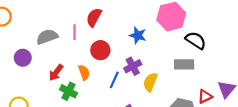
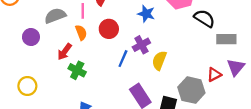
gray rectangle: (184, 64) -> (226, 39), moved
orange semicircle: (84, 72) -> (81, 33), moved

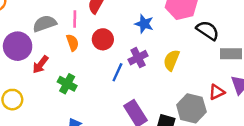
purple circle: (31, 37) -> (18, 46), size x1.5
red arrow: (65, 52) -> (40, 65), moved
yellow semicircle: (159, 60) -> (171, 60), moved

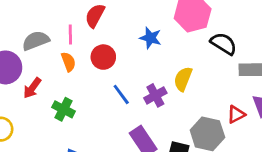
purple cross: (138, 58) -> (155, 95), moved
blue line: (117, 72) -> (121, 94), turned -60

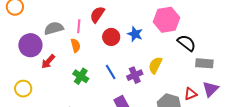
red circle: (103, 57) -> (111, 37), moved
green cross: (64, 109) -> (81, 76), moved

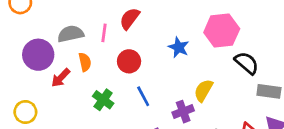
red circle: (111, 37) -> (129, 61), moved
orange semicircle: (76, 45) -> (85, 62), moved
purple cross: (135, 75) -> (183, 112), moved

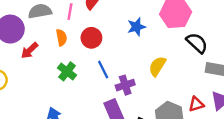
blue star: (179, 47) -> (136, 27), turned 30
orange semicircle: (85, 62) -> (61, 38), moved
purple cross: (183, 112) -> (125, 85), moved

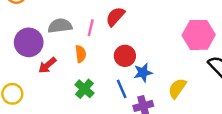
blue star: (136, 27) -> (143, 73), moved
red circle: (91, 38) -> (125, 56), moved

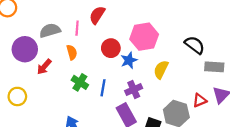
pink hexagon: (199, 35) -> (144, 37), moved
blue line: (122, 89) -> (103, 88), moved, turned 42

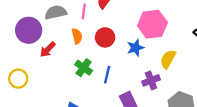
red circle: (111, 48) -> (105, 37), moved
purple cross: (134, 89) -> (151, 80), moved

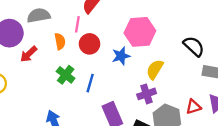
pink line: (84, 11) -> (77, 24), moved
purple cross: (151, 80) -> (147, 94), moved

